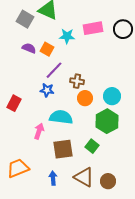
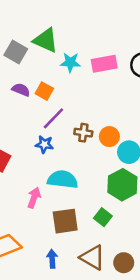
cyan star: (67, 36) -> (70, 62), moved
orange circle: (85, 98) -> (109, 137), moved

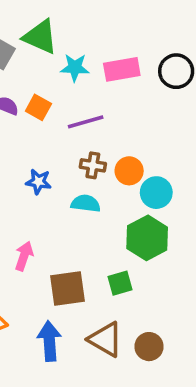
purple line: (53, 118) -> (86, 122), moved, turned 30
cyan semicircle: (63, 179) -> (86, 203), moved, size x0.7
green square: (103, 217) -> (120, 283), turned 36
blue arrow: (52, 259) -> (49, 341), size x1.5

